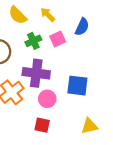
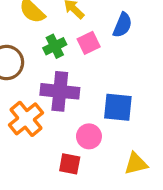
pink circle: (47, 99) -> (89, 136), moved

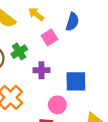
green cross: (55, 46) -> (19, 52), moved
purple cross: (60, 91) -> (41, 70), moved, size x0.6

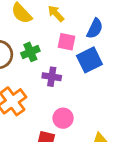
pink square: (49, 37) -> (66, 42), turned 35
blue square: (76, 81) -> (89, 60), moved, turned -35

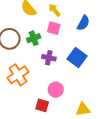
pink square: (66, 42) -> (54, 28), moved
blue square: (89, 60) -> (77, 58), moved, turned -30

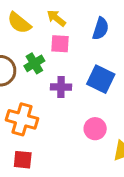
orange cross: (18, 75) -> (22, 119), turned -30
pink circle: (56, 90) -> (95, 129), moved
red square: (42, 105) -> (23, 160), moved

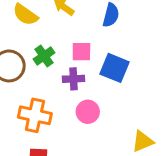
pink square: (60, 44) -> (81, 52), moved
pink circle: (95, 129) -> (88, 112), moved

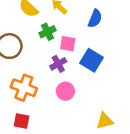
green cross: (44, 56) -> (47, 32), moved
purple cross: (73, 79) -> (58, 64), turned -35

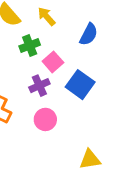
pink square: (68, 44) -> (53, 62), turned 35

